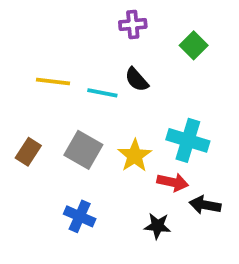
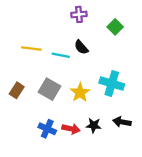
red arrow: (173, 182) -> (71, 129), moved
black star: (157, 226) -> (94, 125), moved

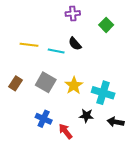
cyan cross: (112, 83) -> (103, 93), moved
black arrow: (122, 122) -> (116, 122), moved
red arrow: (71, 129) -> (66, 131), moved, turned -140

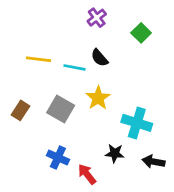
purple cross: (73, 14) -> (97, 18), turned -32
yellow star: (74, 85) -> (98, 98), moved

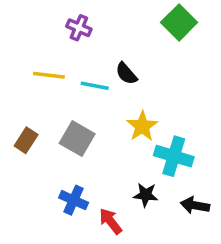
purple cross: (97, 18) -> (79, 28), moved, turned -30
green square: (141, 33) -> (179, 22), moved, size x1.4
yellow star: (98, 98) -> (142, 126), moved

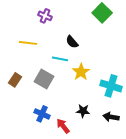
cyan line: (95, 86) -> (60, 59), moved
cyan cross: (174, 156) -> (111, 86), moved

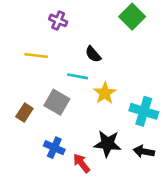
brown rectangle: (15, 80) -> (24, 113), moved
black star: (83, 111) -> (107, 144), size x1.5

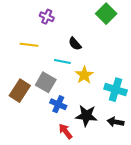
brown rectangle: (24, 113) -> (20, 91), size x1.5
blue cross: (54, 148) -> (58, 104), moved

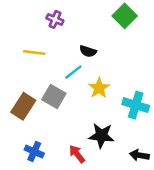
black semicircle: (75, 44) -> (88, 51), turned -32
cyan line: (62, 61) -> (73, 72), turned -49
blue cross: (58, 104) -> (34, 152), moved
black arrow: (116, 122) -> (139, 155), moved

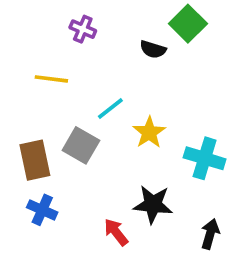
black semicircle: (88, 51) -> (153, 49), moved
brown rectangle: (23, 106) -> (35, 160), turned -45
blue cross: (34, 152) -> (42, 210), moved
black arrow: (139, 155) -> (210, 234), turned 96

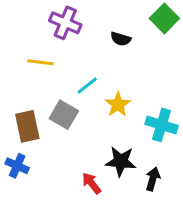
green square: (188, 24) -> (164, 18), moved
purple cross: (83, 29) -> (65, 23), size x1.5
blue cross: (42, 210) -> (17, 166), moved
black arrow: (210, 234) -> (153, 179), moved

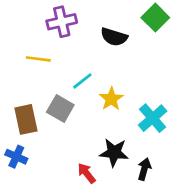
purple cross: (65, 23) -> (62, 22), turned -36
black semicircle: (121, 39) -> (114, 37), size x1.4
cyan cross: (162, 125) -> (153, 118), turned 32

